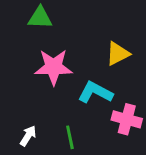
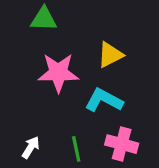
yellow triangle: (118, 54) -> (110, 55), moved
pink cross: (127, 119) -> (122, 144), moved

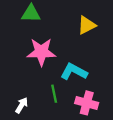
yellow triangle: (110, 55) -> (87, 25), moved
green line: (76, 149) -> (54, 94), moved

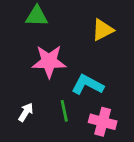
white arrow: (22, 105) -> (26, 112), moved

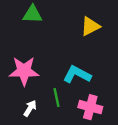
pink star: (49, 61) -> (24, 71), moved
white arrow: (26, 112) -> (30, 108), moved

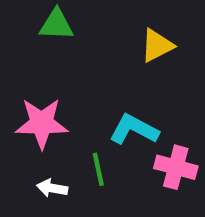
pink cross: (90, 107) -> (176, 167), moved
white arrow: (30, 108) -> (52, 188), turned -112

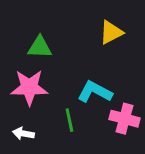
green triangle: (56, 25) -> (40, 47), moved
white arrow: (52, 188) -> (23, 134), moved

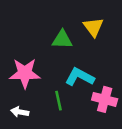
yellow triangle: (111, 32) -> (93, 27), turned -40
green triangle: (40, 47) -> (62, 40), moved

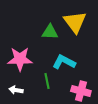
yellow triangle: (93, 27) -> (75, 22), size x1.4
pink cross: (105, 99) -> (81, 91), moved

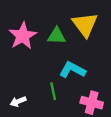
pink star: (20, 59) -> (23, 36), moved, turned -30
white arrow: (16, 90) -> (18, 102), turned -32

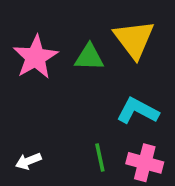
cyan L-shape: (72, 70) -> (138, 111), moved
green line: (53, 91) -> (100, 157), moved

